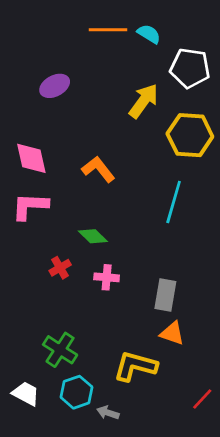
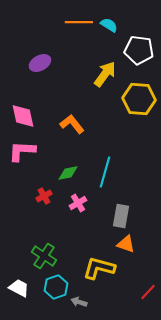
cyan line: (174, 202) -> (105, 172), moved
green diamond: (93, 236) -> (68, 173), turned -55
pink cross: (107, 277) -> (78, 203), turned -36

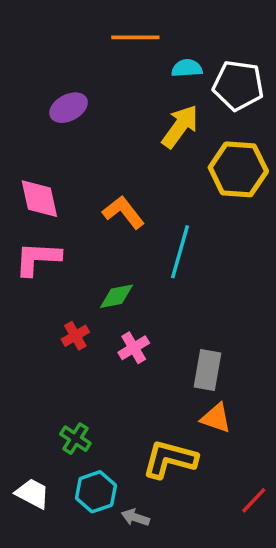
cyan semicircle: (109, 25) -> (187, 68), moved, turned -36
cyan line: (105, 172) -> (180, 252), moved
green cross: (44, 256) -> (75, 439), size x0.7

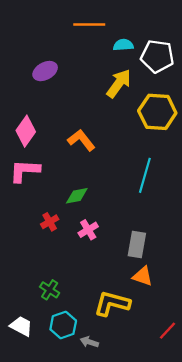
pink diamond: (39, 199) -> (26, 131), turned 48
cyan line: (180, 252) -> (145, 175), moved

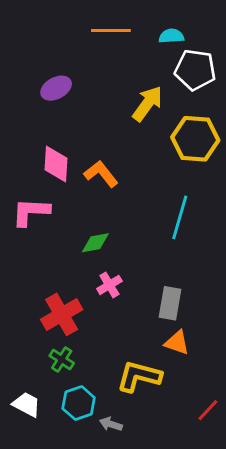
cyan semicircle: (123, 45) -> (171, 36), moved
pink diamond: (26, 131) -> (56, 164), moved, turned -32
red cross: (50, 222) -> (62, 314), moved, size x1.8

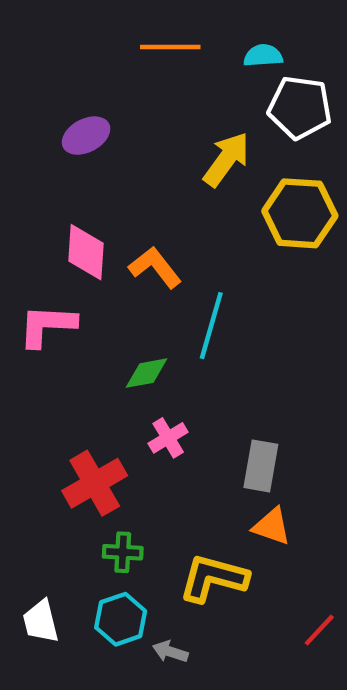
cyan line: (180, 217) -> (211, 326), moved
green cross: (62, 359) -> (123, 552), moved, turned -30
white trapezoid: (27, 404) -> (41, 621), turned -132

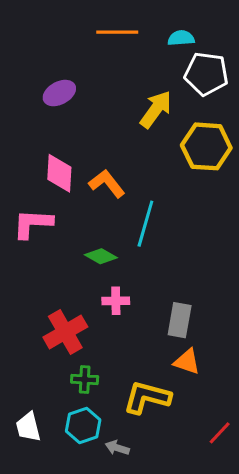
green diamond: (146, 373) -> (101, 256), turned 40
pink cross: (168, 438) -> (116, 301), turned 30

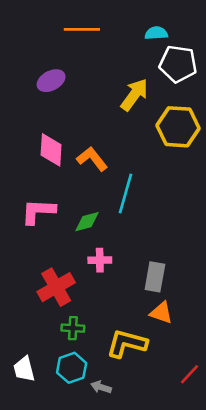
orange line: (117, 32) -> (82, 29), moved
pink L-shape: (33, 224) -> (38, 211), moved
green diamond: (101, 256) -> (87, 222), turned -44

